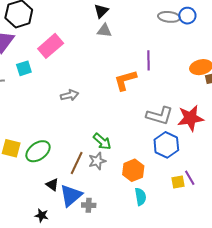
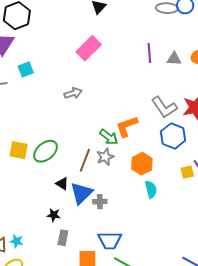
gray triangle: (104, 31) -> (174, 59), moved
pink rectangle: (51, 46) -> (89, 48), moved
orange L-shape: (125, 80) -> (127, 126), moved
gray L-shape: (160, 116) -> (164, 107), turned 44

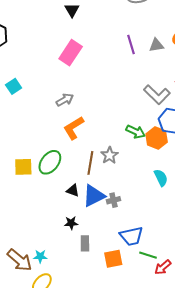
orange L-shape: (127, 126) -> (74, 128), moved
green arrow: (109, 137) -> (136, 132), moved
orange hexagon: (142, 164) -> (157, 138), moved
blue triangle: (81, 193) -> (94, 196), turned 30

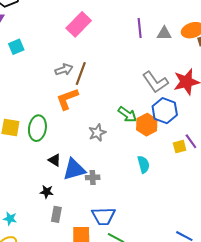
green ellipse: (50, 162) -> (37, 128), turned -40
brown line: (90, 163) -> (81, 74), moved

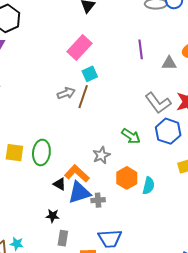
gray triangle: (164, 33) -> (169, 63), moved
cyan square: (16, 47) -> (90, 74), moved
orange L-shape: (67, 99) -> (77, 174), moved, turned 65
orange hexagon: (147, 125) -> (127, 178), moved
cyan semicircle: (143, 164) -> (148, 186), turned 30

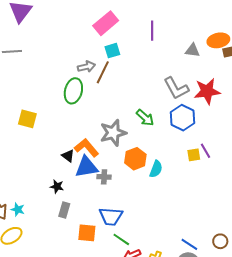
purple line: (141, 49) -> (152, 31), moved
green ellipse: (41, 152) -> (73, 91), moved
gray star: (101, 155) -> (113, 133), size x1.5

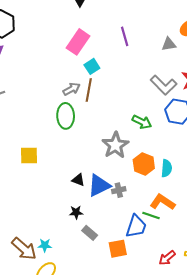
orange L-shape: (87, 148) -> (162, 202), moved
gray rectangle: (64, 210) -> (90, 233), turned -49
blue trapezoid: (111, 216) -> (136, 226), turned -60
green line: (121, 239) -> (151, 216), moved

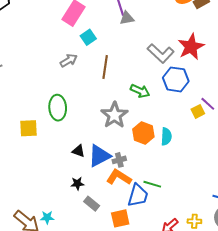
gray triangle: (169, 44) -> (127, 18), moved
brown line: (89, 90) -> (105, 67), moved
green ellipse: (66, 116) -> (58, 108), moved
orange L-shape: (162, 202) -> (119, 177), moved

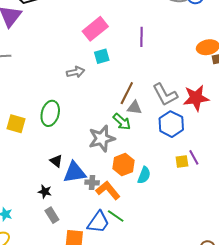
gray triangle: (127, 18) -> (134, 108), moved
brown line: (105, 67) -> (127, 93), moved
green arrow: (140, 91) -> (122, 122), moved
orange L-shape: (119, 177) -> (108, 190), moved

